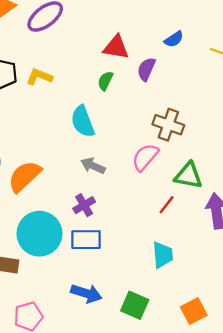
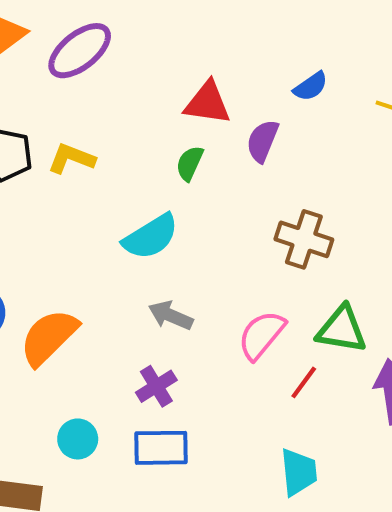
cyan semicircle: (83, 121) -> (151, 237), turned -100
pink semicircle: (145, 157) -> (262, 335), moved
cyan circle: (39, 234) -> (78, 439), size x0.5

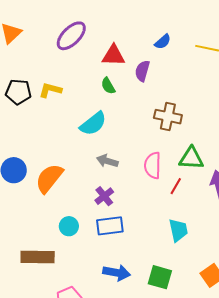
purple ellipse: (80, 51) -> (71, 36), moved
green semicircle: (190, 163) -> (108, 86), turned -48
pink semicircle: (262, 335) -> (153, 165), turned -32

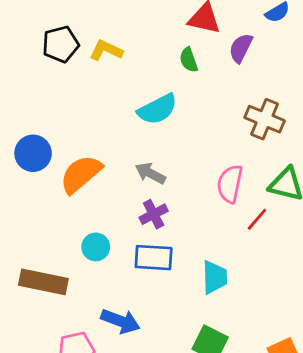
black pentagon: (18, 92) -> (61, 44), turned -30
gray arrow: (107, 161) -> (150, 173), moved
cyan trapezoid: (178, 230) -> (215, 277), moved
blue arrow: (117, 273) -> (121, 321), moved

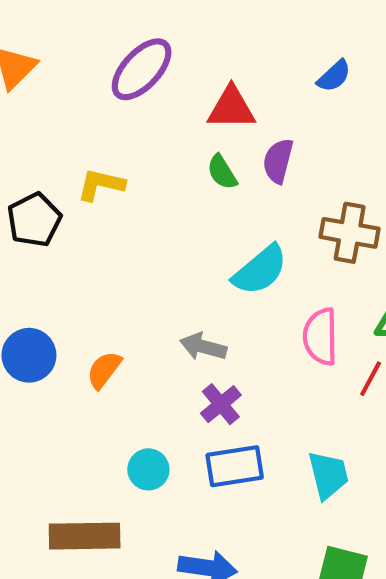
black pentagon: (61, 44) -> (34, 220), moved
purple semicircle: (241, 48) -> (278, 161), moved
cyan semicircle: (157, 109) -> (260, 270), moved
orange semicircle: (81, 174) -> (104, 370), size x0.6

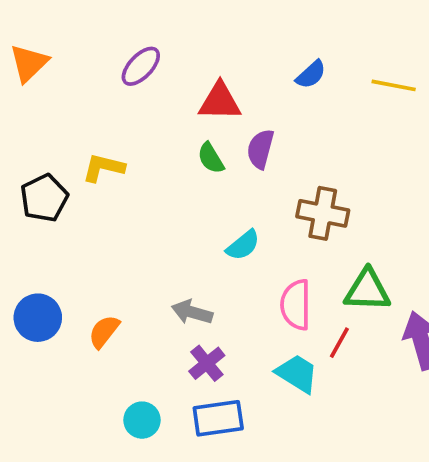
purple ellipse: (142, 69) -> (141, 66), size x0.7
cyan semicircle: (260, 270) -> (243, 245), size x0.7
cyan trapezoid: (328, 475) -> (297, 374), moved, turned -45

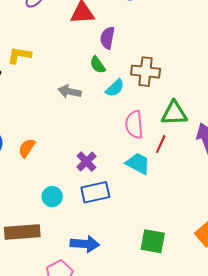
green semicircle: (211, 158) -> (98, 65), moved
cyan semicircle: (243, 245) -> (115, 88), moved
gray arrow: (192, 312) -> (70, 91), moved

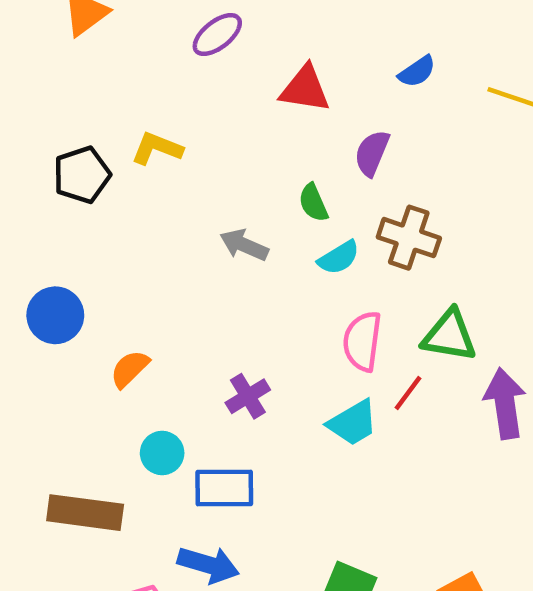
purple semicircle: (107, 38) -> (372, 153), moved
orange semicircle: (27, 148) -> (130, 369), moved
cyan trapezoid: (138, 163) -> (353, 423), turned 110
blue rectangle: (95, 192) -> (224, 488), moved

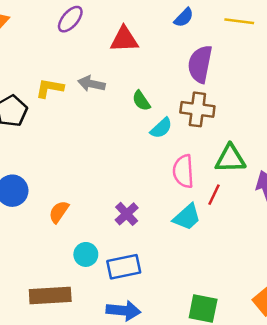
purple semicircle: (372, 153) -> (200, 64), moved, size x1.4
gray arrow: (244, 245) -> (91, 84), moved

